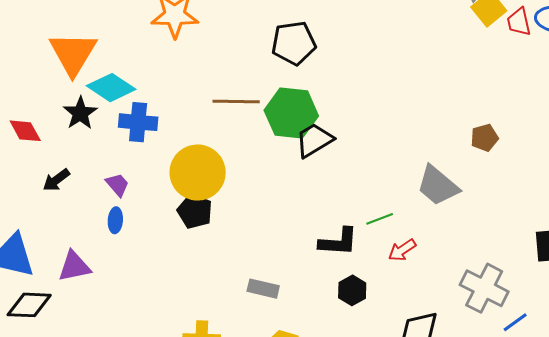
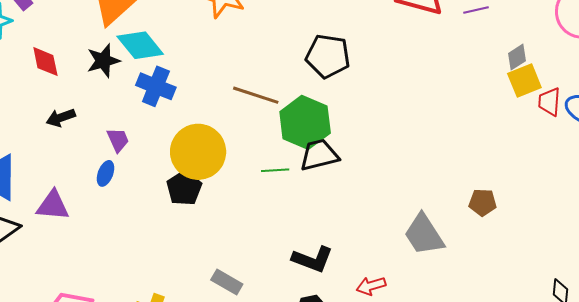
green line: (380, 219) -> (275, 170), moved

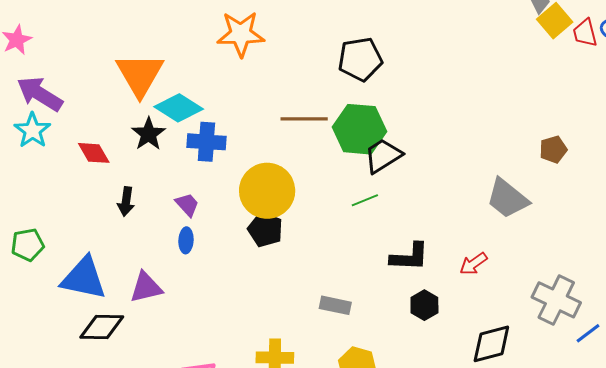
black arrow: (61, 118) -> (126, 201), turned -44
green line: (275, 170) -> (365, 200), moved

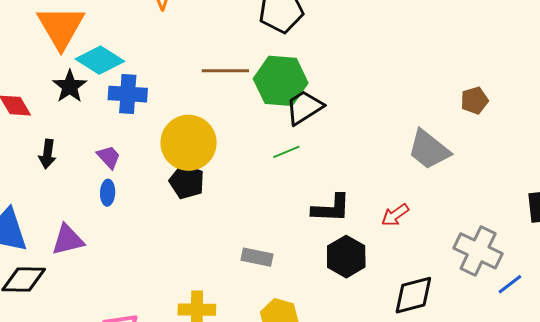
black hexagon: (424, 305) -> (346, 257), size x1.4

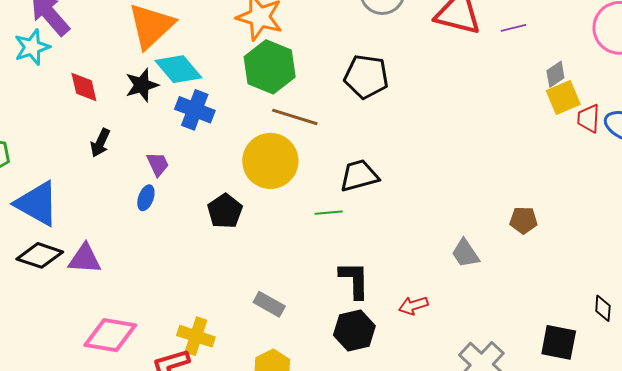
green hexagon: (281, 81) -> (270, 67), moved
yellow circle: (189, 143) -> (270, 161), moved
gray trapezoid: (429, 150) -> (465, 253), size x0.7
black L-shape: (331, 208) -> (354, 280), turned -111
purple triangle: (68, 240) -> (85, 259), moved

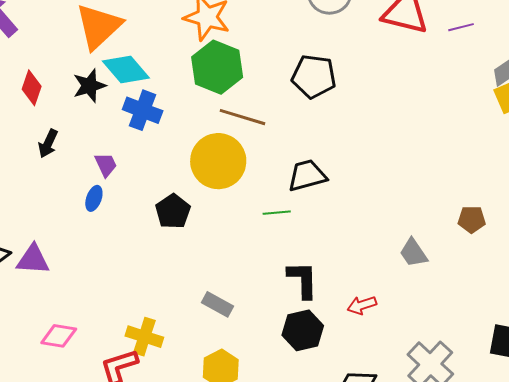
red diamond: (84, 87) -> (32, 88), turned 32
pink diamond: (110, 335) -> (59, 336), size x0.7

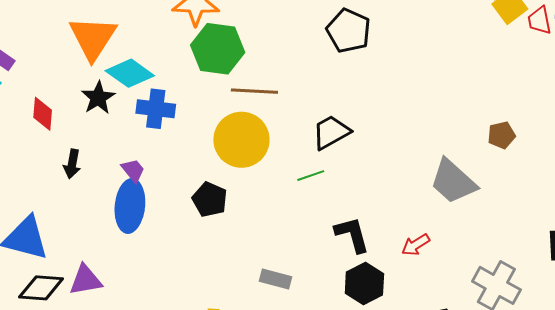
black pentagon: (314, 76) -> (349, 31), moved, turned 30
blue ellipse: (94, 198) -> (130, 206), size x2.0
gray trapezoid: (413, 253) -> (453, 181), size x1.6

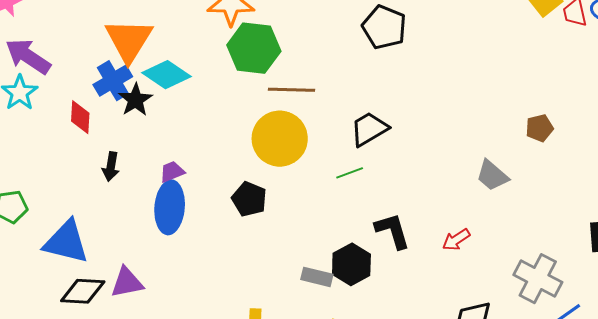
blue cross: (156, 109) -> (113, 81), moved, turned -36
purple trapezoid: (133, 170) -> (172, 172), turned -72
gray trapezoid: (453, 181) -> (492, 176), size x0.7
black hexagon: (364, 283) -> (351, 264), moved

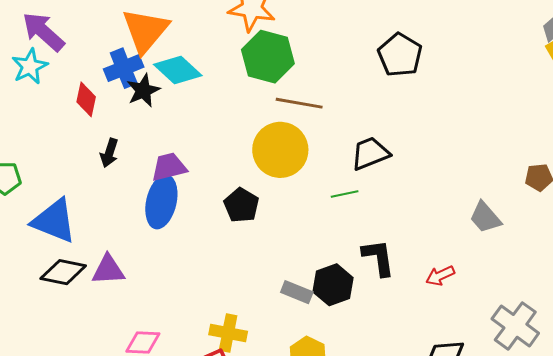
purple trapezoid: (172, 172) -> (169, 167), size x1.4

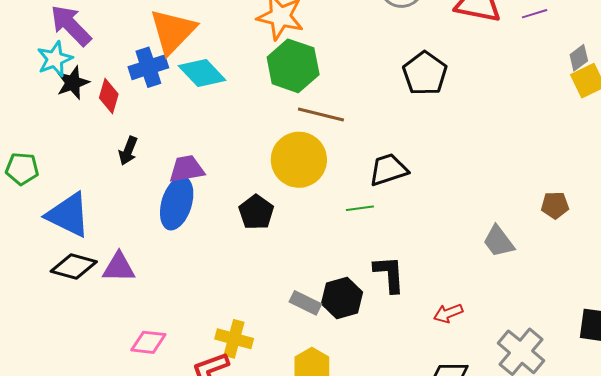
black star: (143, 90) -> (73, 83), moved
red arrow: (440, 276) -> (448, 313), moved

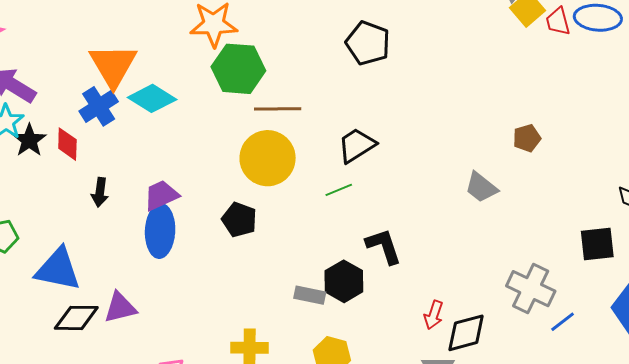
red arrow: (448, 313) -> (434, 315), moved, turned -36

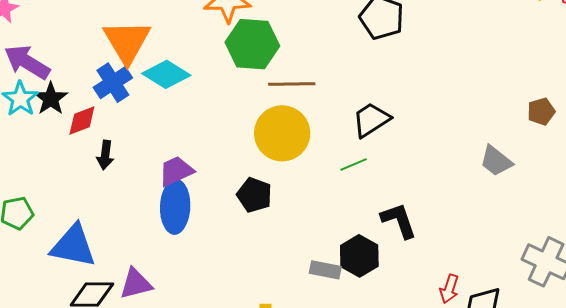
black star: (29, 140) -> (51, 99), moved
red diamond: (67, 144) -> (82, 121), turned 68
black arrow: (100, 192) -> (105, 155), moved

